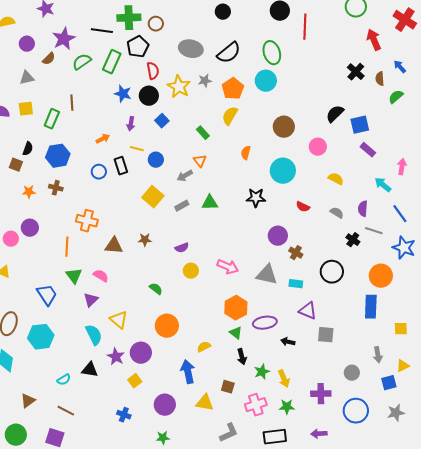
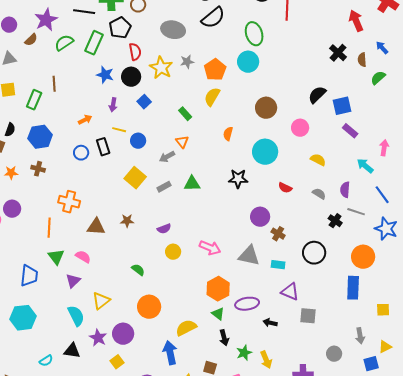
black semicircle: (229, 53) -> (213, 18), moved
blue trapezoid: (47, 295) -> (29, 276), turned 40
yellow triangle: (119, 320) -> (101, 301), turned 42
yellow semicircle: (204, 347) -> (186, 328), size x1.5

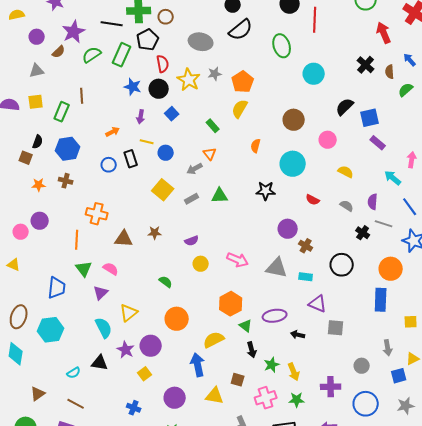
cyan circle: (248, 62) -> (314, 74), moved
orange hexagon: (218, 289) -> (231, 304), moved

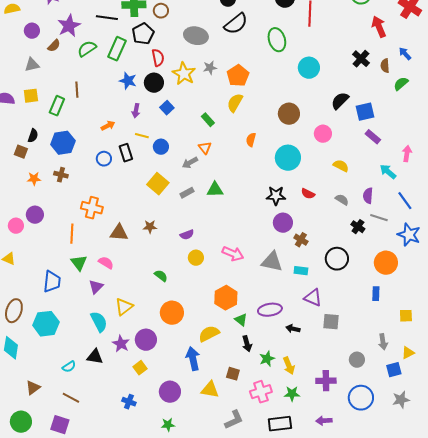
black star: (266, 191) -> (276, 196), moved
blue rectangle: (381, 300) -> (376, 294), size x0.6

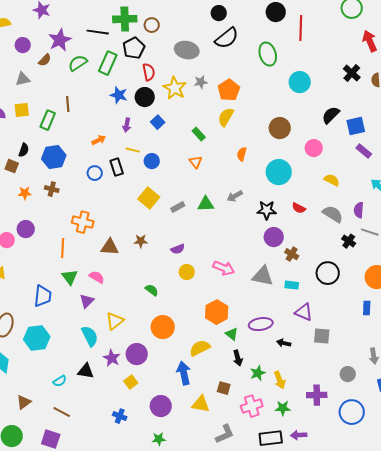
gray arrow: (190, 163) -> (235, 196), moved
gray semicircle: (342, 200) -> (333, 214), size x1.5
purple arrow: (324, 421) -> (299, 435), moved

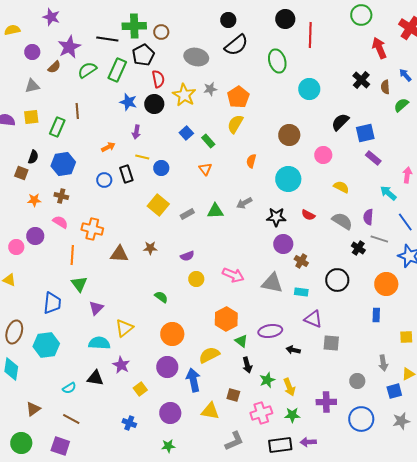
blue square: (158, 122) -> (186, 133), moved
pink semicircle: (97, 277) -> (60, 222), moved
cyan semicircle: (90, 336) -> (99, 343), turned -60
purple circle: (137, 354) -> (167, 367), moved

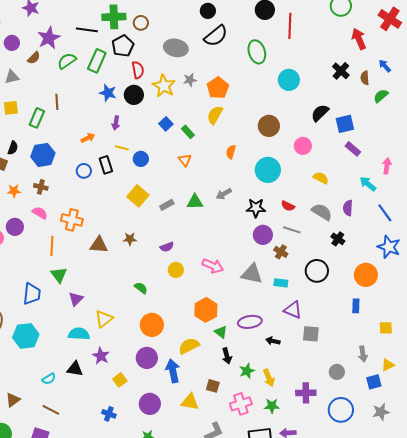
gray line: (379, 239) -> (292, 230), moved

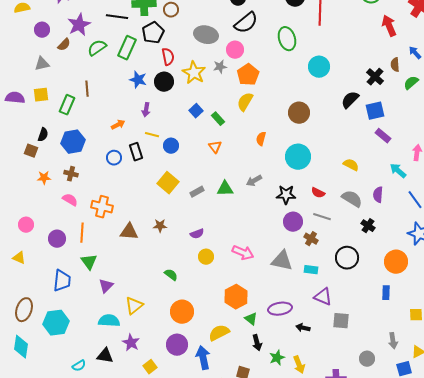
black cross: (341, 71) -> (375, 77), moved
pink circle: (303, 146) -> (235, 50), moved
purple circle: (15, 227) -> (57, 239), moved

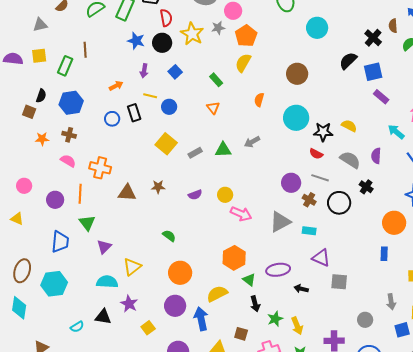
blue square: (196, 111) -> (175, 72), moved
black star: (286, 195) -> (323, 132), moved
yellow circle: (206, 257) -> (225, 195), moved
black circle: (347, 258) -> (339, 203), moved
gray triangle: (282, 261) -> (280, 222), turned -40

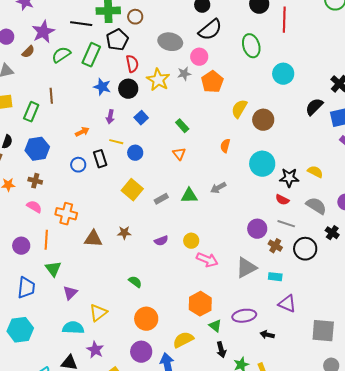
yellow semicircle: (243, 63) -> (239, 109), moved
gray square: (339, 282) -> (323, 331), moved, size x1.4

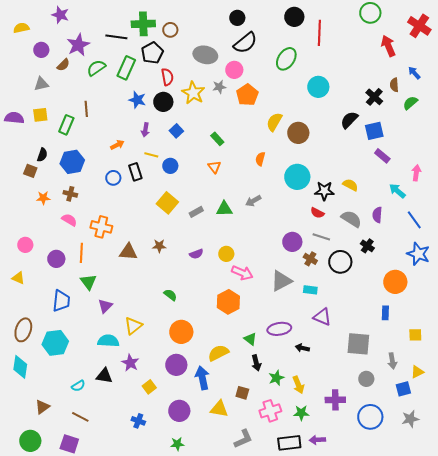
green ellipse: (251, 46) -> (286, 59), turned 50
orange hexagon: (200, 304) -> (228, 302), moved

